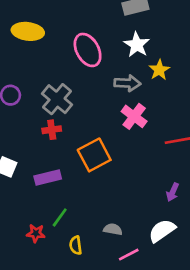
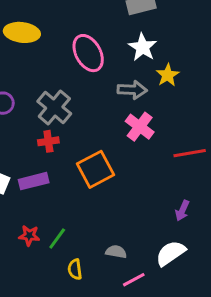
purple rectangle: (48, 178) -> (34, 181), moved
red star: (36, 233) -> (29, 236), moved

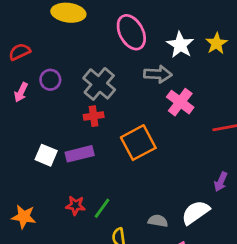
white star: (143, 47) -> (180, 45), moved
yellow star: (168, 75) -> (217, 43), moved
gray arrow: (132, 90) -> (158, 74), moved
white semicircle: (171, 253) -> (196, 212), moved

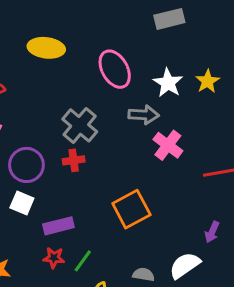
purple circle: (50, 80) -> (26, 165), moved, size x1.5
orange square: (138, 143) -> (131, 209), moved
purple rectangle: (80, 154) -> (58, 226), moved

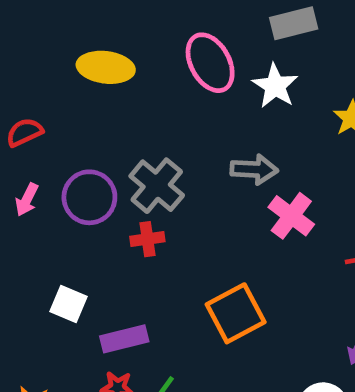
pink ellipse: (115, 69) -> (210, 63), moved
white star: (168, 83) -> (275, 86), moved
purple circle: (26, 165) -> (89, 197), moved

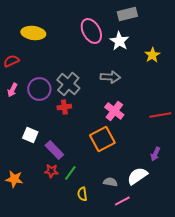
yellow ellipse: (106, 67) -> (33, 33), moved
pink cross: (291, 216) -> (114, 111), moved
purple rectangle: (124, 339) -> (54, 150), turned 60

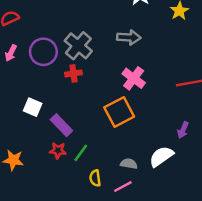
pink line: (122, 201) -> (123, 187), moved

